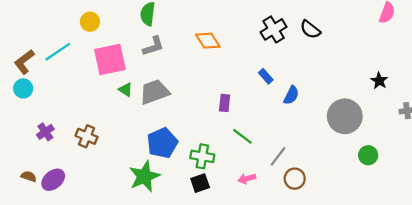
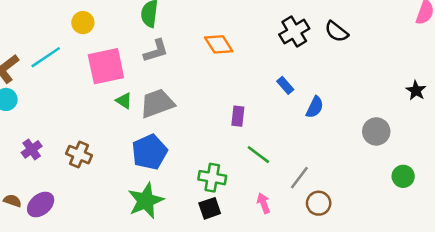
gray circle: (345, 116) -> (376, 131), size x0.7
blue pentagon: (162, 143) -> (149, 152), moved
pink arrow: (247, 179) -> (264, 203), turned 84

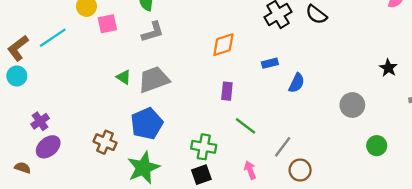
orange diamond: (219, 44) -> (223, 45), moved, turned -76
pink square: (106, 66) -> (107, 24), moved, size x0.6
blue rectangle: (285, 85) -> (270, 63), turned -63
brown cross: (79, 155) -> (105, 142), moved
purple ellipse: (41, 204) -> (48, 147), moved

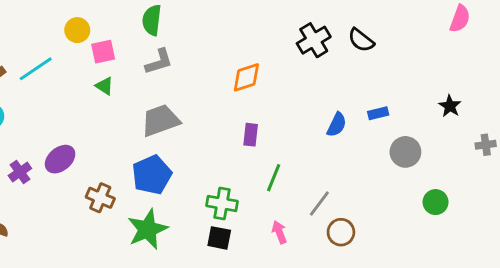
blue rectangle: (270, 63) -> (378, 113), moved
green triangle: (124, 77) -> (104, 86), moved
green line: (246, 126) -> (274, 178), turned 75
purple ellipse: (48, 147) -> (60, 159), moved
black square: (201, 175) -> (219, 238), turned 30

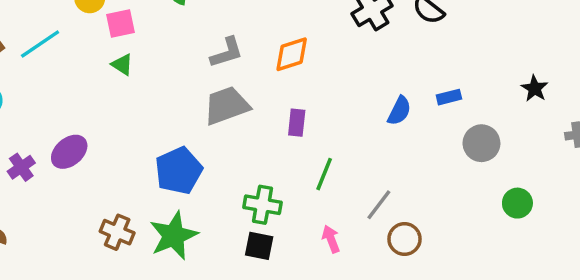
gray L-shape: (159, 62) -> (227, 53), moved
gray trapezoid: (160, 120) -> (227, 106), moved
brown cross: (100, 198) -> (117, 232), moved

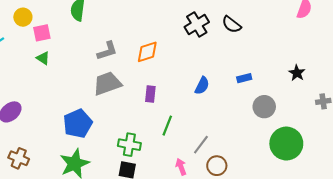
blue semicircle: (399, 111) -> (202, 86), moved
green circle: (517, 203) -> (286, 144), size x1.8
brown cross: (117, 232) -> (19, 158), moved
pink arrow: (331, 239) -> (181, 167), moved

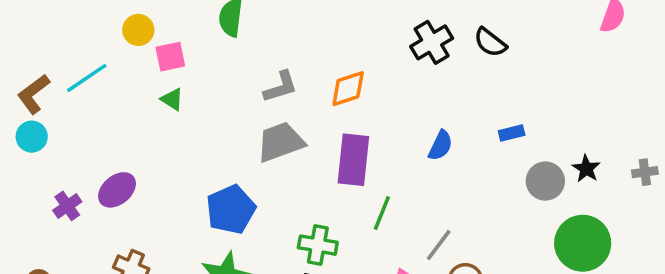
black star: (297, 73) -> (586, 169), moved
purple rectangle: (150, 94) -> (353, 160), size x1.8

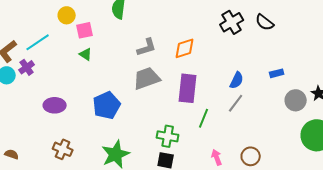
purple ellipse: (117, 190) -> (55, 105), turned 40
purple cross: (67, 206) -> (27, 67), moved
blue pentagon: (231, 209) -> (107, 105), moved
gray line: (439, 245) -> (236, 103), moved

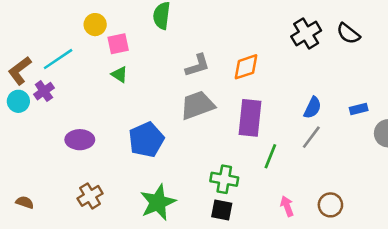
blue rectangle: (277, 73) -> (359, 109), moved
brown cross: (63, 149) -> (90, 196), turned 36

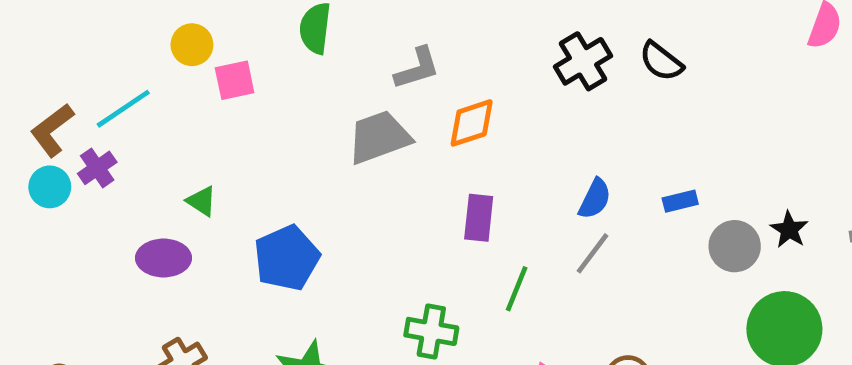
gray L-shape: (197, 65) -> (417, 68), moved
green triangle: (119, 74) -> (201, 201), moved
gray trapezoid: (197, 105) -> (379, 137), moved
purple rectangle: (250, 118) -> (479, 218), size x0.7

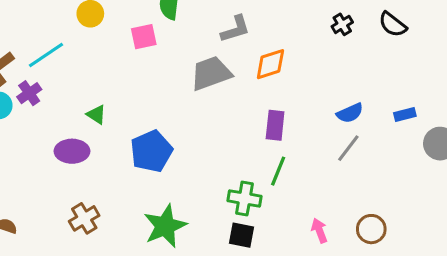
black cross: (583, 61) -> (342, 24), size x0.6
pink square: (235, 80) -> (144, 37), moved
blue semicircle: (595, 199) -> (350, 113), turned 40
green line: (517, 289) -> (278, 171), moved

